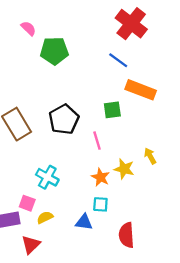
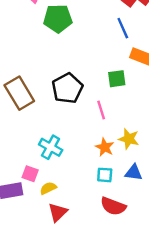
blue line: (118, 60) -> (123, 28), turned 30
blue triangle: (84, 222) -> (134, 173), moved
red semicircle: (126, 235) -> (113, 206), moved, turned -65
red triangle: (31, 245) -> (58, 212), moved

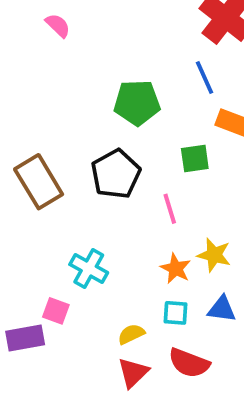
green pentagon: (58, 18) -> (137, 103), moved
yellow semicircle: (48, 188) -> (131, 334), moved
red triangle: (58, 212) -> (133, 373), moved

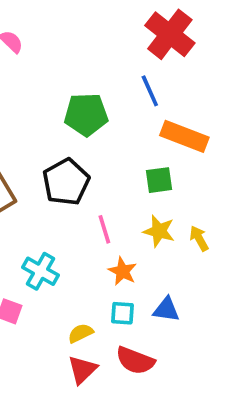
green square: (195, 159) -> (159, 180), moved
pink line: (170, 209) -> (104, 229), moved
yellow star: (214, 255) -> (159, 231), moved

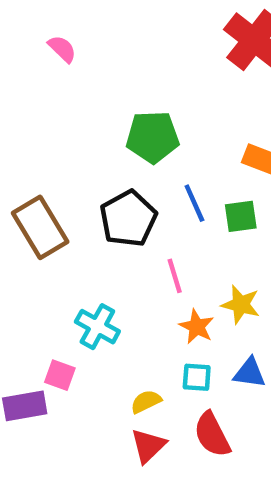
blue line: (150, 91) -> (194, 203), moved
yellow star: (159, 231) -> (241, 305), moved
red semicircle: (135, 361) -> (212, 435), turned 42

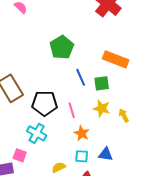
green pentagon: (153, 137) -> (62, 47), turned -30
black pentagon: (128, 219) -> (45, 103), moved, turned 30
yellow star: (241, 305) -> (102, 108), moved

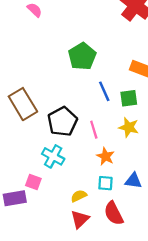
black pentagon: (45, 103) -> (62, 122), turned -30

